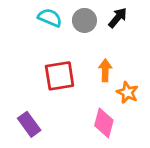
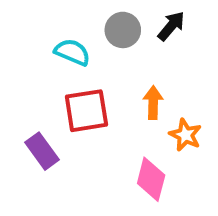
cyan semicircle: (50, 18) -> (72, 52), moved
purple rectangle: (29, 124) -> (42, 151), moved

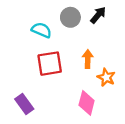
purple rectangle: (42, 151) -> (24, 104), moved

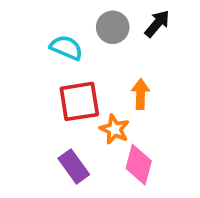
orange star: (106, 77) -> (115, 129), moved
purple rectangle: (24, 104) -> (74, 166), moved

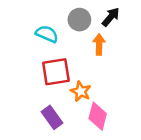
orange arrow: (141, 94) -> (99, 44), moved

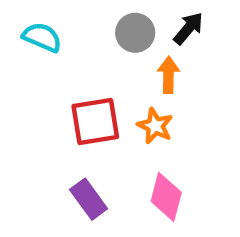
cyan semicircle: (47, 34) -> (42, 37), moved
orange star: (81, 91) -> (155, 126), moved

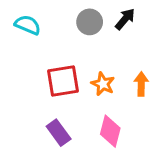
orange arrow: (168, 75) -> (141, 84), moved

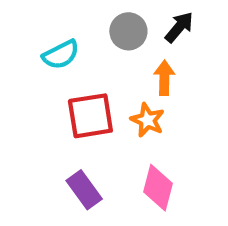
cyan semicircle: (28, 25) -> (61, 55), moved, turned 130
orange arrow: (141, 84) -> (164, 78), moved

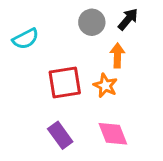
cyan semicircle: (61, 55) -> (26, 39), moved
pink diamond: (158, 188) -> (113, 134), turned -36

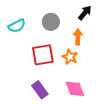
gray circle: (92, 22) -> (51, 22), moved

